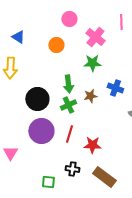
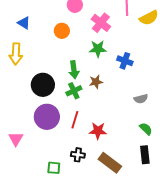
blue cross: (115, 88) -> (125, 61), moved

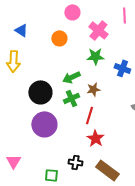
green arrow: (74, 70) -> (71, 77), turned 72
red line: (75, 120) -> (89, 115), moved
red star: (98, 131) -> (95, 138), turned 30
pink triangle: (16, 139) -> (13, 161), moved

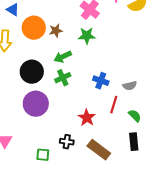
orange circle: (59, 38) -> (34, 28), moved, size x1.5
blue cross: (122, 68) -> (101, 81), moved
brown star: (93, 89) -> (56, 31), moved
red line: (89, 115) -> (114, 105), moved

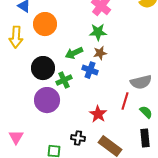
brown star: (56, 31) -> (100, 53), moved
green cross: (63, 78) -> (64, 80), moved
blue cross: (101, 81) -> (90, 70), moved
gray semicircle: (130, 86) -> (141, 82), size x1.5

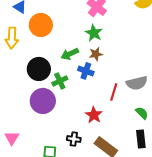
green star: (98, 32) -> (94, 33), turned 30
red line: (125, 101) -> (114, 92), moved

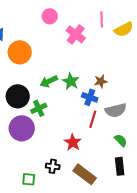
green star: (94, 33) -> (71, 81), moved
brown star: (96, 54) -> (101, 81), moved
blue cross: (86, 71) -> (90, 97), moved

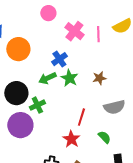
pink line: (102, 19) -> (98, 34), moved
blue cross: (90, 97) -> (59, 59), moved, turned 35
red line: (93, 119) -> (81, 117), moved
green semicircle: (121, 140) -> (104, 137), moved

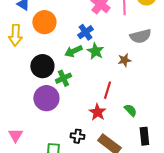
brown star: (99, 78) -> (124, 60), moved
gray semicircle: (114, 107) -> (140, 36), moved

